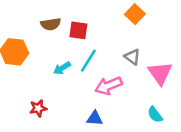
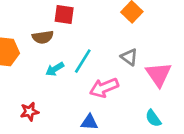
brown semicircle: (51, 24) -> (43, 37), moved
red square: (78, 30) -> (64, 15), moved

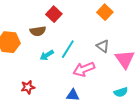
red square: (64, 15) -> (54, 14), turned 35
cyan semicircle: (153, 118) -> (121, 92), turned -72

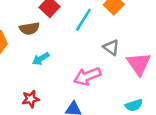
cyan line: (68, 49) -> (83, 20), moved
red star: (28, 87) -> (31, 99), moved

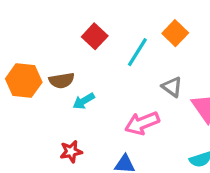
brown semicircle: (29, 28) -> (62, 81), moved

